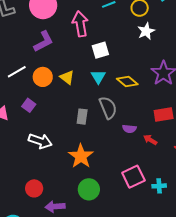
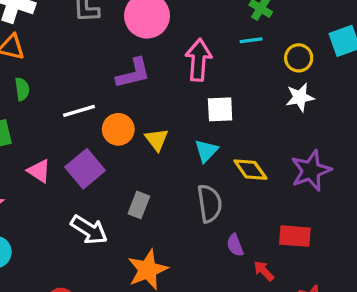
purple square: (29, 105) -> (85, 169), size x1.6
gray rectangle: (82, 117) -> (139, 205), moved
purple semicircle: (129, 129) -> (235, 245), turned 48

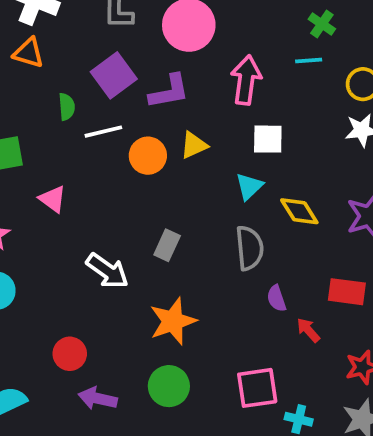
green semicircle: (22, 89) -> (67, 107), moved
yellow triangle: (157, 139) -> (194, 145), moved, turned 40
purple square: (85, 169) -> (114, 75), moved

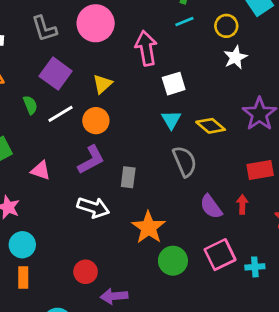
purple L-shape: (169, 91) -> (91, 160), moved
yellow triangle: (194, 145) -> (102, 84), moved
purple semicircle: (277, 298) -> (211, 207), moved, size x1.4
red arrow: (308, 330) -> (242, 204), turned 60
green circle: (169, 386) -> (173, 261), moved

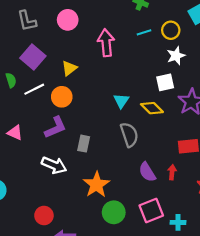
cyan line: (184, 22) -> (144, 32), moved
pink circle: (96, 23) -> (68, 20), size x0.7
white square: (174, 84) -> (165, 82), moved

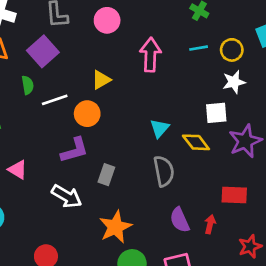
purple square: (33, 57) -> (43, 51), moved
pink triangle: (15, 133) -> (18, 170), moved

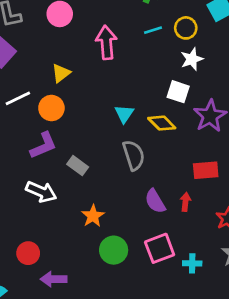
white square: (216, 113) -> (178, 92), turned 30
gray rectangle: (106, 175) -> (78, 166), turned -66
orange star: (115, 227) -> (93, 216), size x0.7

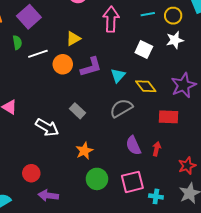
white square: (178, 92) -> (144, 50), moved
purple L-shape: (43, 145) -> (91, 67), moved
gray semicircle: (134, 155) -> (121, 108), turned -110
red rectangle: (206, 170) -> (168, 117), moved

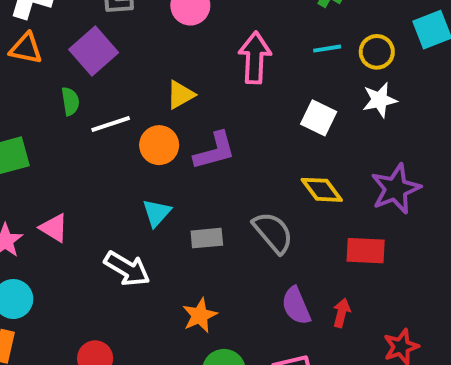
cyan triangle: (118, 75) -> (157, 213), moved
gray semicircle: (121, 108) -> (273, 232), turned 80
gray rectangle: (77, 111) -> (207, 238), moved, turned -49

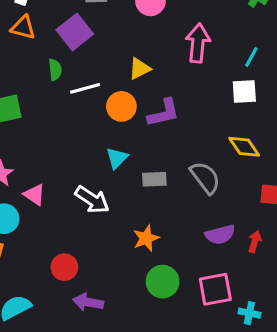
cyan line: (327, 49) -> (251, 57), moved, turned -55
white square: (319, 118) -> (244, 91), turned -32
pink triangle: (54, 228) -> (34, 195), moved
purple semicircle: (296, 306) -> (220, 235), turned -84

